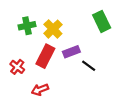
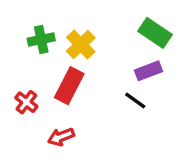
green rectangle: (102, 21) -> (155, 33), turned -30
purple rectangle: (71, 52) -> (148, 71), moved

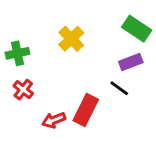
green cross: (41, 39) -> (17, 53), moved
red rectangle: (69, 86) -> (86, 110), moved

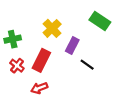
purple rectangle: (131, 62) -> (72, 45), moved, turned -42
red rectangle: (86, 110) -> (41, 60), moved

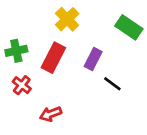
yellow cross: (52, 28) -> (67, 19), moved
red rectangle: (41, 60) -> (53, 58), moved

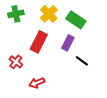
green rectangle: (129, 27) -> (76, 20), moved
green cross: (16, 51) -> (16, 14), moved

